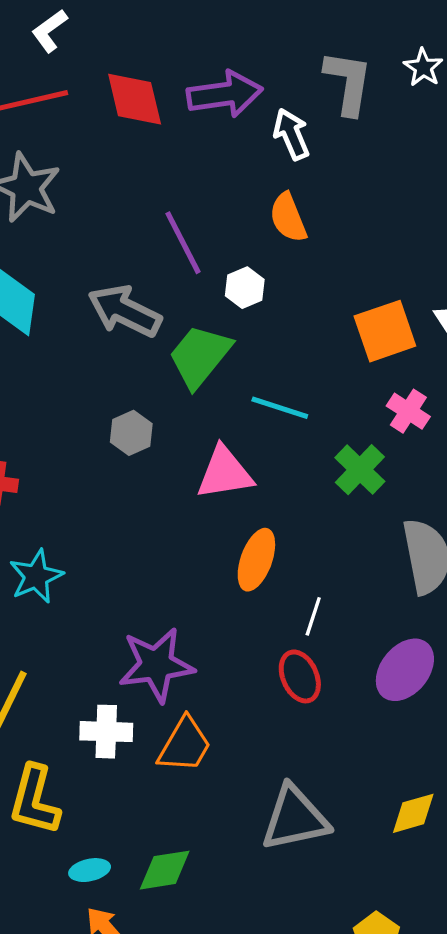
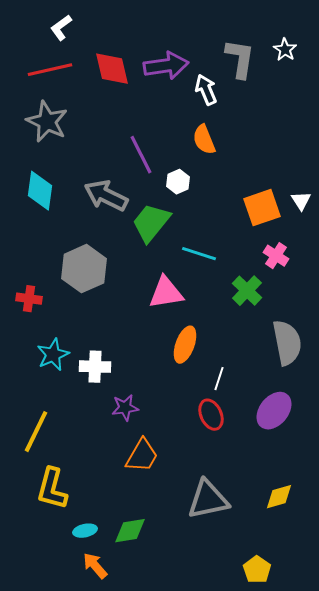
gray hexagon: (131, 433) -> (84, 269), moved, size x1.8
purple star: (156, 665) -> (125, 408), size x0.6
white cross: (106, 732) -> (95, 367), moved

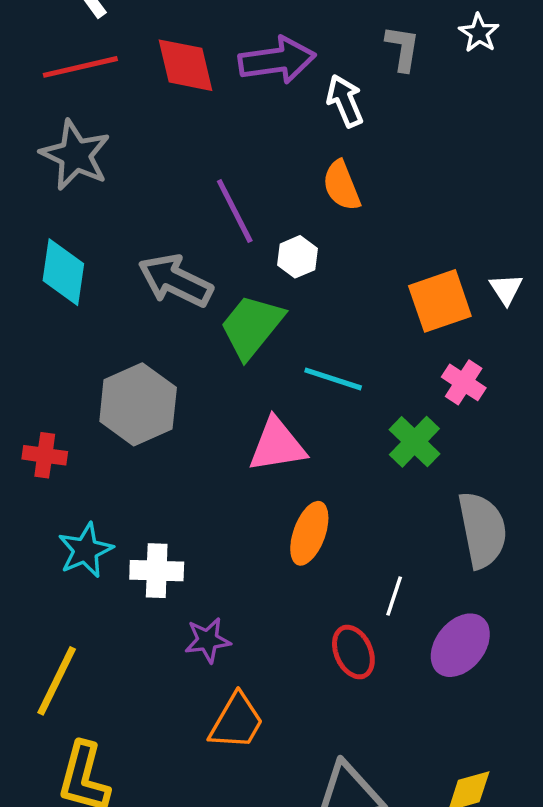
gray L-shape: (240, 59) -> (403, 48), size x0.7
white line: (219, 379) -> (394, 596), moved

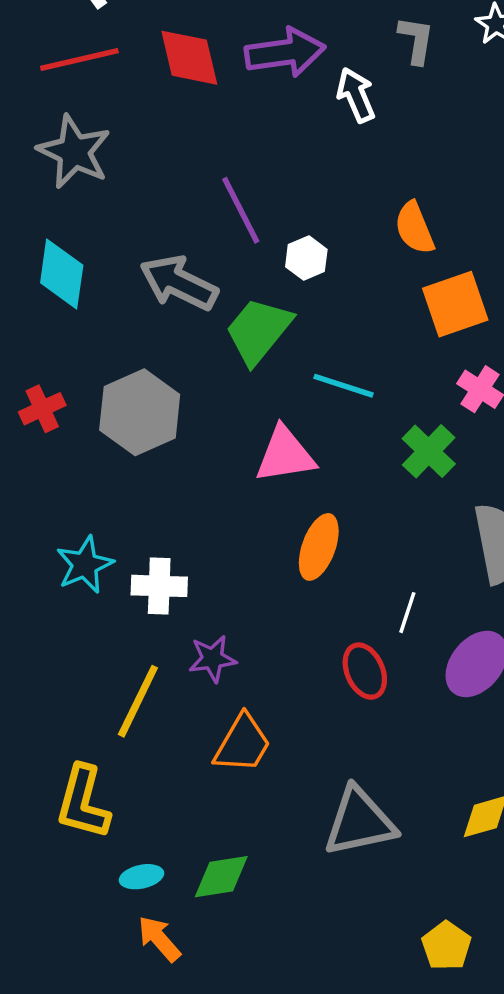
orange semicircle: (342, 186) -> (414, 228), moved
red cross: (45, 455) -> (42, 409), moved, turned -33
yellow line: (57, 681) -> (138, 701), moved

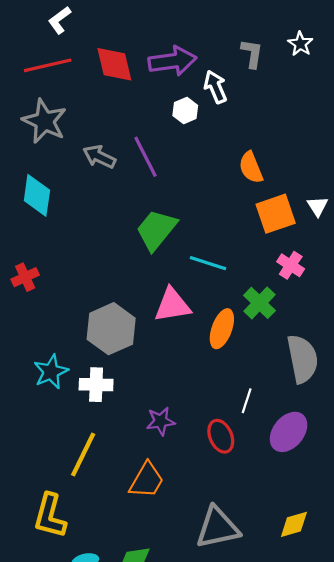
white hexagon: (306, 258) -> (185, 110), moved
gray arrow: (179, 283) -> (99, 157), moved, size x0.7
gray hexagon: (140, 412) -> (111, 329), moved
orange ellipse: (319, 547) -> (222, 329), moved
purple star: (212, 659) -> (161, 421), moved

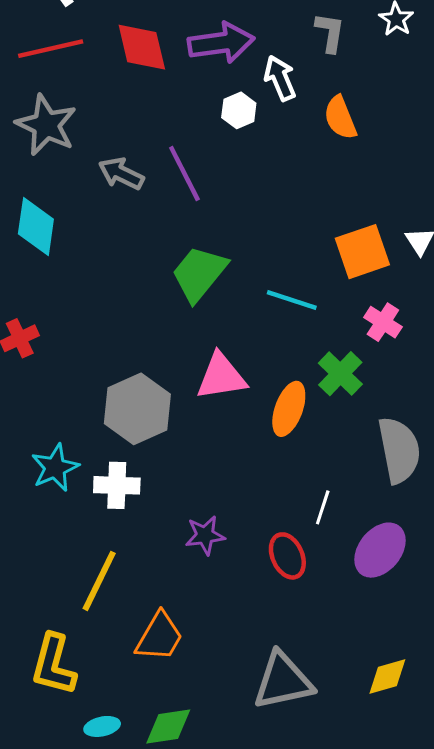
orange semicircle: (251, 167) -> (340, 118), moved
cyan line: (208, 263) -> (292, 300), moved
orange trapezoid: (147, 480) -> (159, 637), moved

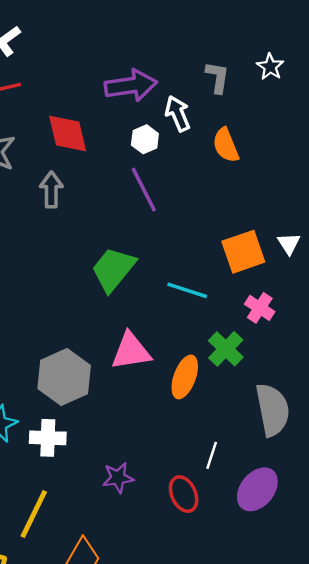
red diamond: (142, 47) -> (68, 133), moved
gray arrow: (121, 174) -> (51, 190), turned 64
purple line: (184, 174) -> (144, 190), moved

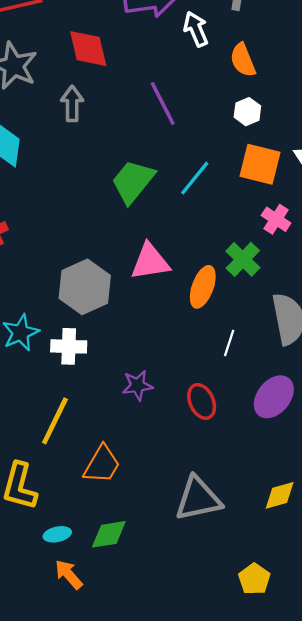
white hexagon: (145, 139) -> (247, 112), moved
orange square: (243, 252) -> (260, 164), turned 33
cyan line: (187, 290) -> (195, 178), moved, turned -69
white line: (212, 455) -> (229, 343), moved

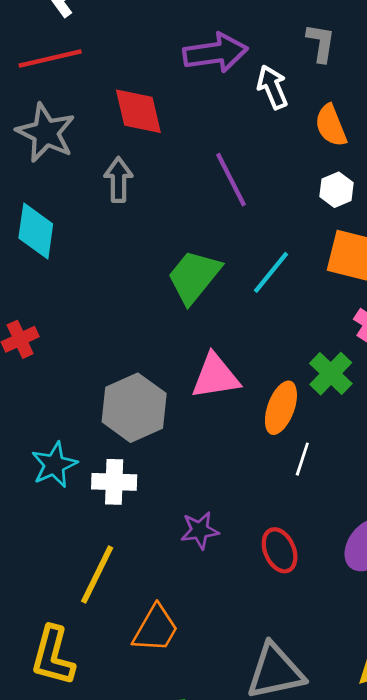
white line: (229, 343) -> (302, 459), moved

